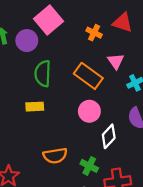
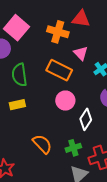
orange cross: (94, 33) -> (58, 32), size x1.5
orange semicircle: (55, 156) -> (42, 144), turned -115
green cross: (89, 166) -> (73, 148), turned -35

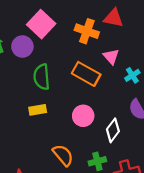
pink circle: (65, 101) -> (83, 116), moved

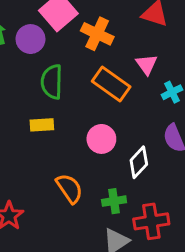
orange cross: (87, 31) -> (97, 34), moved

